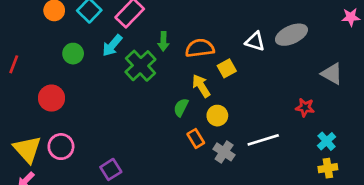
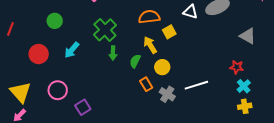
green arrow: (163, 41) -> (113, 53), moved
cyan arrow: (112, 45) -> (72, 50), moved
red star: (305, 107) -> (237, 67), moved
pink circle: (61, 147) -> (58, 90), moved

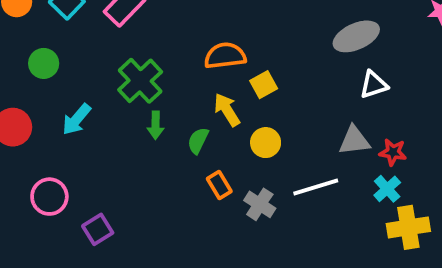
white triangle: (190, 12) -> (374, 85), moved, turned -35
gray triangle: (248, 36) -> (354, 141), moved, turned -36
yellow circle: (162, 67) -> (266, 143), moved
cyan cross: (244, 86) -> (387, 189), moved
yellow cross: (245, 106) -> (408, 227), size x1.5

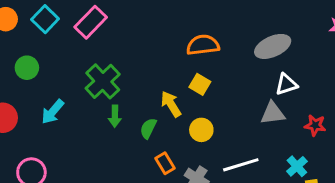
orange semicircle: (225, 56) -> (203, 45), moved
yellow square: (264, 85) -> (200, 84), turned -30
gray triangle: (354, 141) -> (273, 113), moved
red star: (393, 152) -> (315, 125), moved

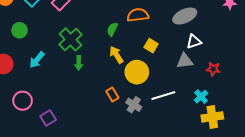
yellow square: (200, 84) -> (151, 46), moved
green semicircle: (148, 128) -> (112, 29), moved
yellow circle: (201, 130) -> (137, 72), size x1.5

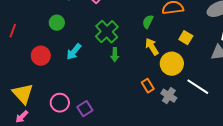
white line: (163, 96) -> (198, 87), turned 50
pink circle: (23, 101) -> (60, 103), moved

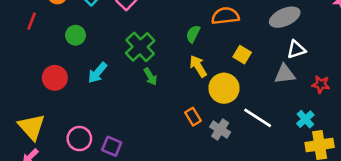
red line: (13, 31) -> (32, 21), moved
green arrow: (115, 55) -> (150, 77), turned -32
purple square: (85, 109) -> (112, 146), turned -35

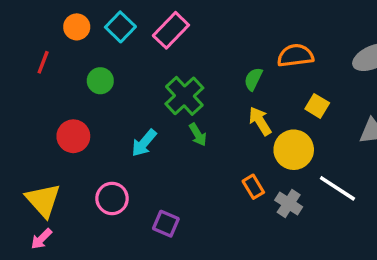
cyan arrow: (97, 73) -> (144, 143), moved
pink circle: (79, 139) -> (112, 198), moved
purple square: (112, 146) -> (166, 224), moved

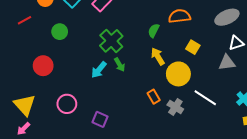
red line: (43, 62) -> (25, 20), turned 40
cyan arrow: (144, 143) -> (99, 70), moved

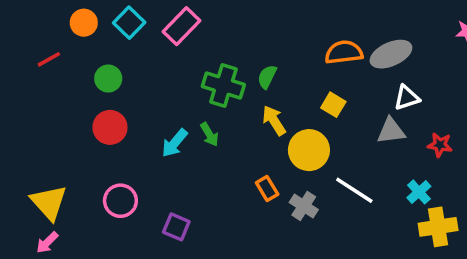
orange semicircle: (179, 16) -> (344, 52), moved
green cross: (111, 41) -> (223, 85), moved, turned -30
red circle: (43, 66) -> (110, 127), moved

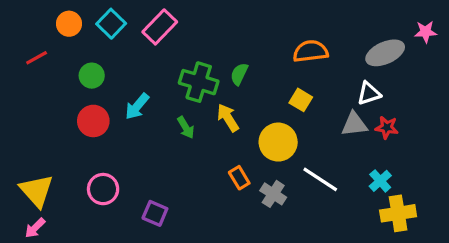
gray ellipse: (391, 54) -> (385, 53), moved
yellow arrow: (274, 120) -> (228, 118), moved
cyan arrow: (175, 143) -> (137, 106), moved
red star: (440, 145) -> (387, 127), moved

